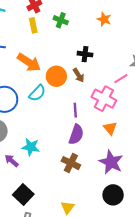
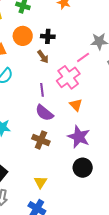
orange circle: (56, 76) -> (23, 36), moved
pink cross: (104, 99) -> (68, 77), turned 30
purple semicircle: (76, 134) -> (44, 113), turned 114

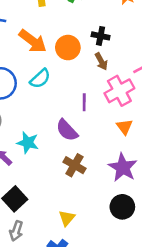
orange circle: (23, 36) -> (68, 48), moved
brown arrow: (43, 57) -> (101, 61), moved
purple semicircle: (44, 113) -> (67, 130), moved

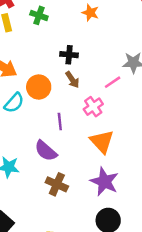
orange circle: (68, 48) -> (39, 87), moved
pink cross: (119, 91) -> (93, 107), size x0.7
orange triangle: (124, 127) -> (102, 141), size x1.5

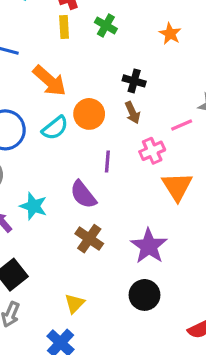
orange triangle: (102, 141) -> (177, 187), moved

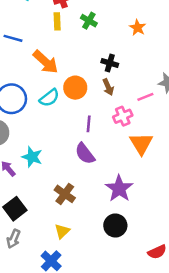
purple semicircle: (83, 195) -> (85, 154), moved
brown cross: (89, 239) -> (65, 194), moved

